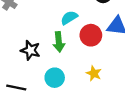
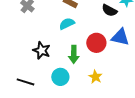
cyan semicircle: (69, 18) -> (67, 24), moved
green arrow: (59, 42) -> (74, 54), moved

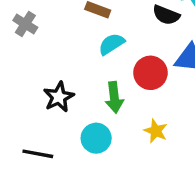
cyan semicircle: (67, 24) -> (112, 44), moved
black star: (42, 50) -> (59, 97), turned 30

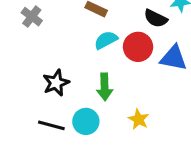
red circle: (150, 73) -> (138, 47), moved
black line: (38, 154) -> (51, 125), moved

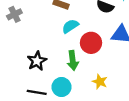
gray cross: (32, 17) -> (14, 14), turned 32
red circle: (138, 47) -> (91, 43), moved

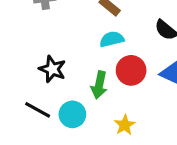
black star: (37, 61) -> (52, 69), turned 30

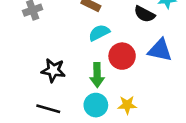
cyan circle: (72, 114) -> (96, 105), moved
yellow star: (125, 125) -> (127, 105), turned -30

